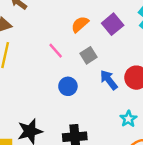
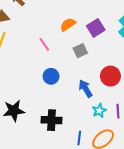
gray square: (88, 55) -> (80, 51), moved
blue arrow: (109, 80) -> (85, 89), moved

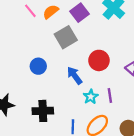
pink line: (44, 44) -> (30, 11), moved
gray square: (80, 51) -> (66, 37), size x1.5

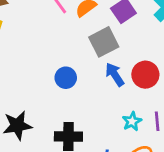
blue arrow: (75, 76) -> (115, 75), moved

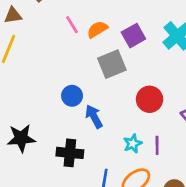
blue arrow: (115, 75) -> (94, 116), moved

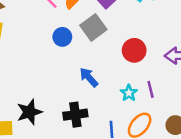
blue circle: (72, 96) -> (62, 37), moved

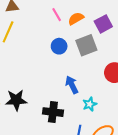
cyan star: (129, 93) -> (90, 104), moved

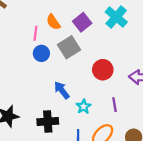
pink line: (57, 15) -> (35, 33), moved, turned 48
orange semicircle: (76, 19) -> (53, 22), turned -84

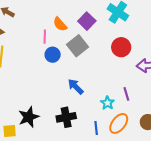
red circle: (103, 70) -> (121, 47), moved
cyan star: (84, 107) -> (107, 103), moved

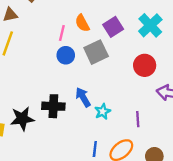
cyan star: (107, 103) -> (103, 112), moved
black cross: (66, 117) -> (53, 106), moved

